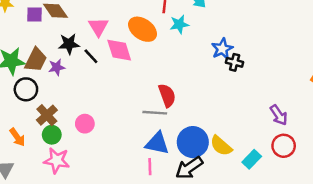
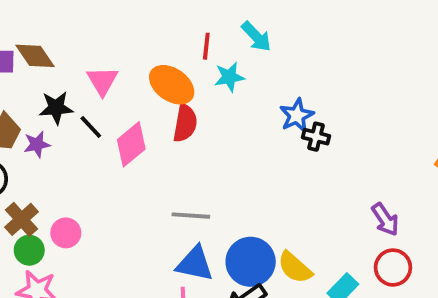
pink diamond: (119, 50) -> (131, 144), moved, turned 68
red semicircle: (167, 95) -> (185, 123), moved, turned 30
pink circle: (85, 124) -> (66, 233), moved

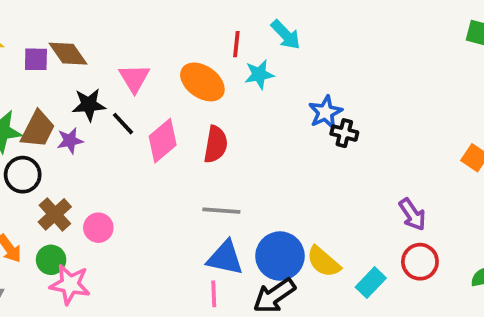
red semicircle: (185, 123) -> (216, 144), moved
green circle: (29, 250) -> (51, 260), moved

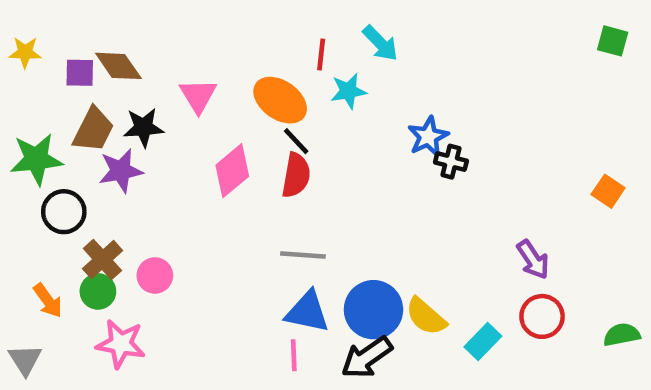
black line: (123, 124) -> (296, 141), moved
brown trapezoid: (38, 129) -> (93, 130), moved
purple star: (70, 141) -> (121, 171), size x1.4
green circle: (51, 260) -> (98, 291), moved

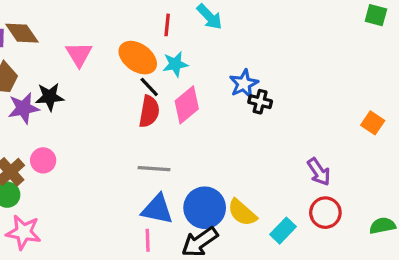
cyan star: (348, 91) -> (175, 64), moved
black star: (143, 127) -> (50, 97), moved
pink diamond: (232, 171) -> (187, 105), moved
pink circle: (155, 275) -> (43, 160), moved

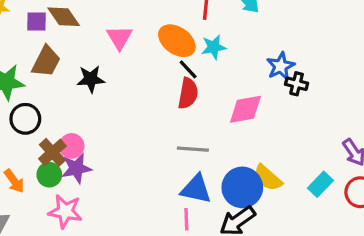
pink diamond: (187, 105) -> (245, 109), moved, turned 30
purple star: (24, 108) -> (76, 168), moved
pink circle: (43, 160) -> (72, 146), moved
yellow semicircle: (242, 213) -> (268, 178), moved
cyan rectangle: (283, 231) -> (320, 184), moved

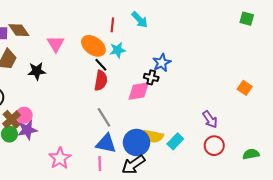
black cross: (297, 84) -> (151, 77), moved
gray line: (193, 149) -> (104, 117), turned 54
yellow semicircle: (268, 178) -> (153, 136), turned -30
cyan rectangle: (320, 184) -> (175, 141), moved
pink star: (65, 211) -> (60, 158), moved, turned 30

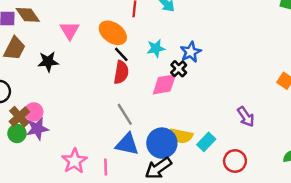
cyan star: (118, 50) -> (156, 48), moved
black cross: (151, 77) -> (179, 69), turned 32
red circle: (214, 146) -> (235, 161), moved
pink line: (100, 163) -> (106, 167), moved

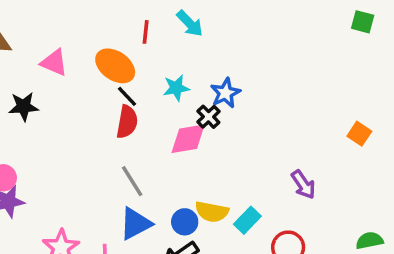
pink triangle: (70, 30) -> (54, 62), turned -36
blue circle: (162, 143) -> (185, 222), size x0.6
blue triangle: (127, 144) -> (136, 224), turned -40

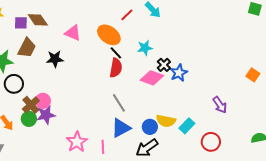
red line: (146, 32) -> (127, 15), turned 40
blue star: (225, 93) -> (179, 73), moved
pink diamond: (188, 139) -> (152, 78), turned 30

